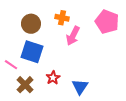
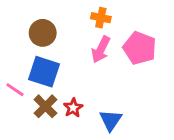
orange cross: (62, 18) -> (101, 18), moved
pink pentagon: (107, 22) -> (140, 48), moved
brown cross: (25, 85) -> (45, 106), moved

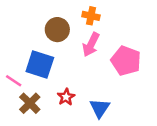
brown circle: (43, 33) -> (57, 30), moved
pink pentagon: (140, 48) -> (126, 61), moved
brown cross: (45, 106) -> (30, 103), moved

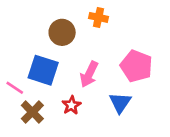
pink arrow: (91, 45) -> (89, 74), moved
blue triangle: (100, 108) -> (120, 103), moved

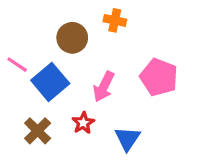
blue square: (43, 70) -> (50, 82), turned 32
pink line: (15, 88) -> (17, 65), moved
blue triangle: (120, 103) -> (127, 139), moved

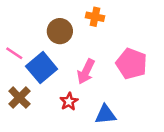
brown cross: (38, 131) -> (19, 98), moved
blue triangle: (127, 139) -> (105, 115), turned 50

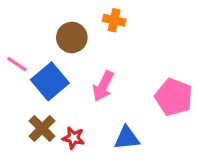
pink pentagon: (132, 64) -> (174, 97), moved
brown cross: (19, 98) -> (42, 128), moved
red star: (69, 101) -> (73, 138), moved, turned -30

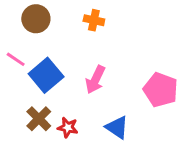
orange cross: (114, 20) -> (94, 20), moved
brown circle: (72, 37) -> (36, 19), moved
blue triangle: (127, 138) -> (117, 127), turned 40

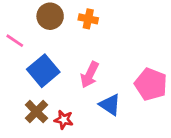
brown circle: (36, 19) -> (50, 16), moved
pink line: (16, 59) -> (15, 41), moved
blue triangle: (117, 127) -> (110, 105), moved

